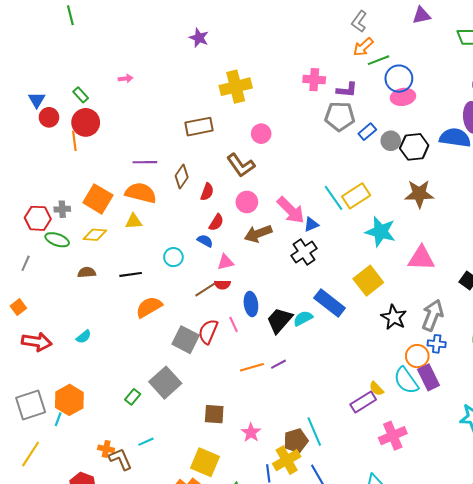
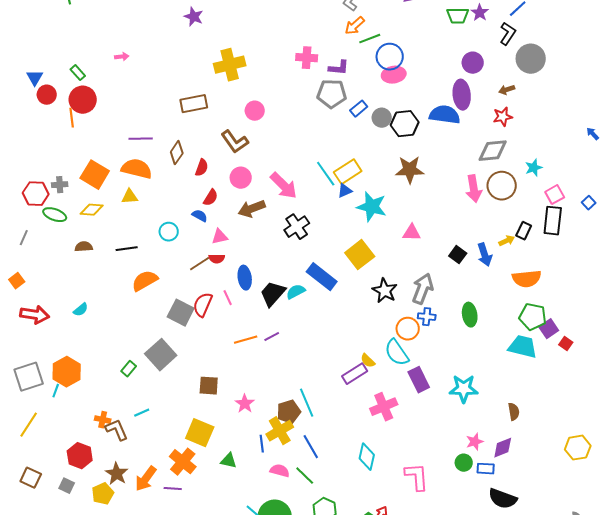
blue triangle: (311, 224) -> (345, 191), moved
pink triangle: (421, 258) -> (412, 233), size x0.7
purple rectangle: (428, 377) -> (419, 380), moved

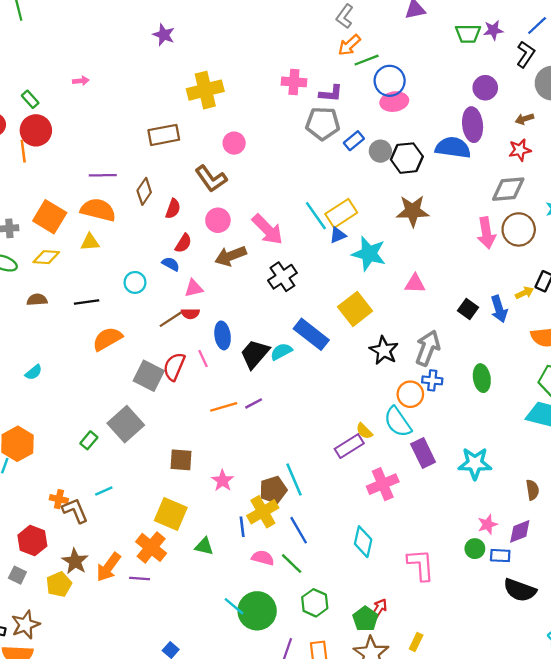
purple star: (480, 13) -> (493, 30), turned 30

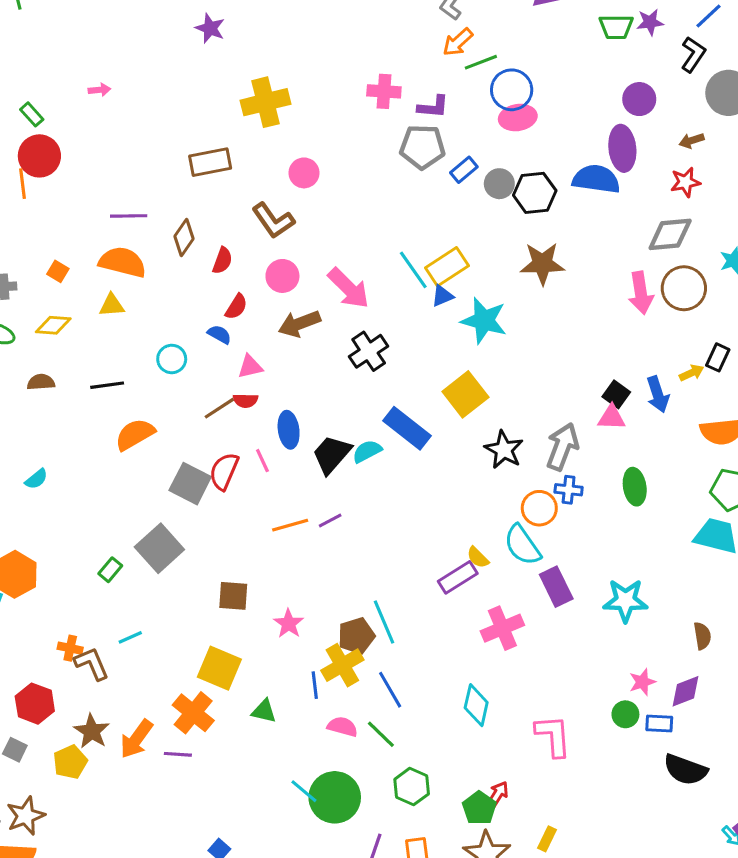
orange square: (50, 217) -> (58, 271), size x0.5
pink triangle: (415, 284) -> (612, 417), moved

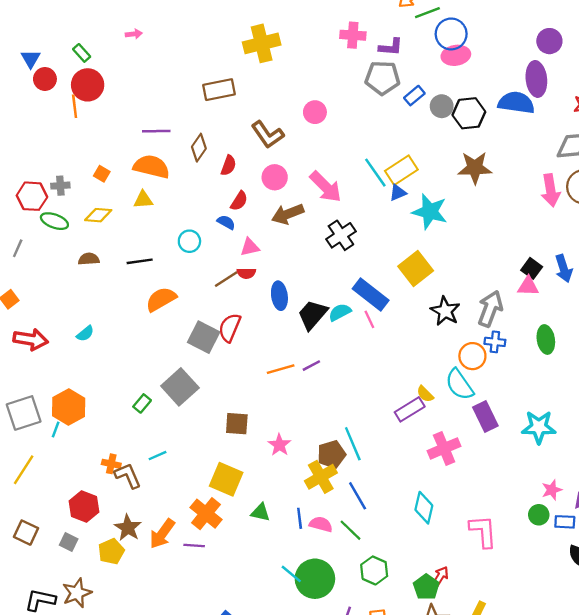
pink circle: (304, 173) -> (315, 112), moved
pink line: (262, 461) -> (369, 319), moved
blue line: (315, 685) -> (300, 518), moved

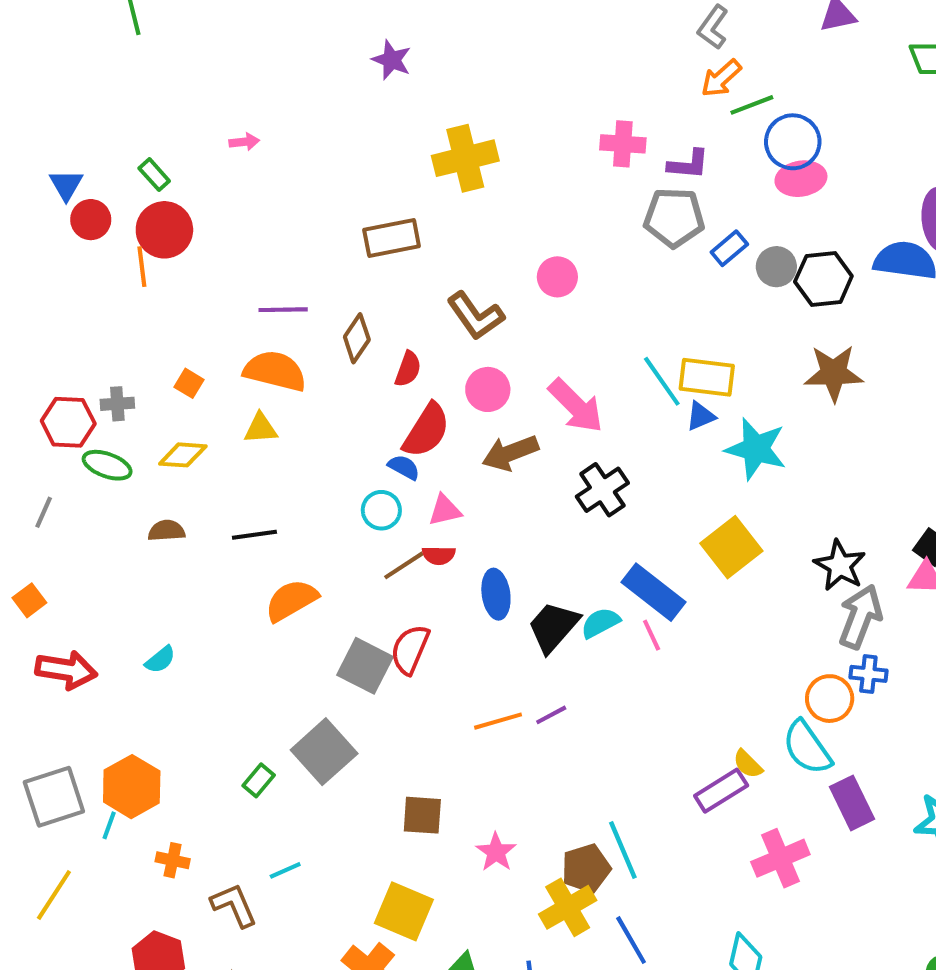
yellow rectangle: (401, 170) -> (707, 377), turned 40
red semicircle: (239, 201) -> (426, 430), size x1.6
cyan circle: (189, 241) -> (381, 510), moved
black star: (445, 311) -> (840, 565), moved
orange cross: (111, 464) -> (173, 860), moved

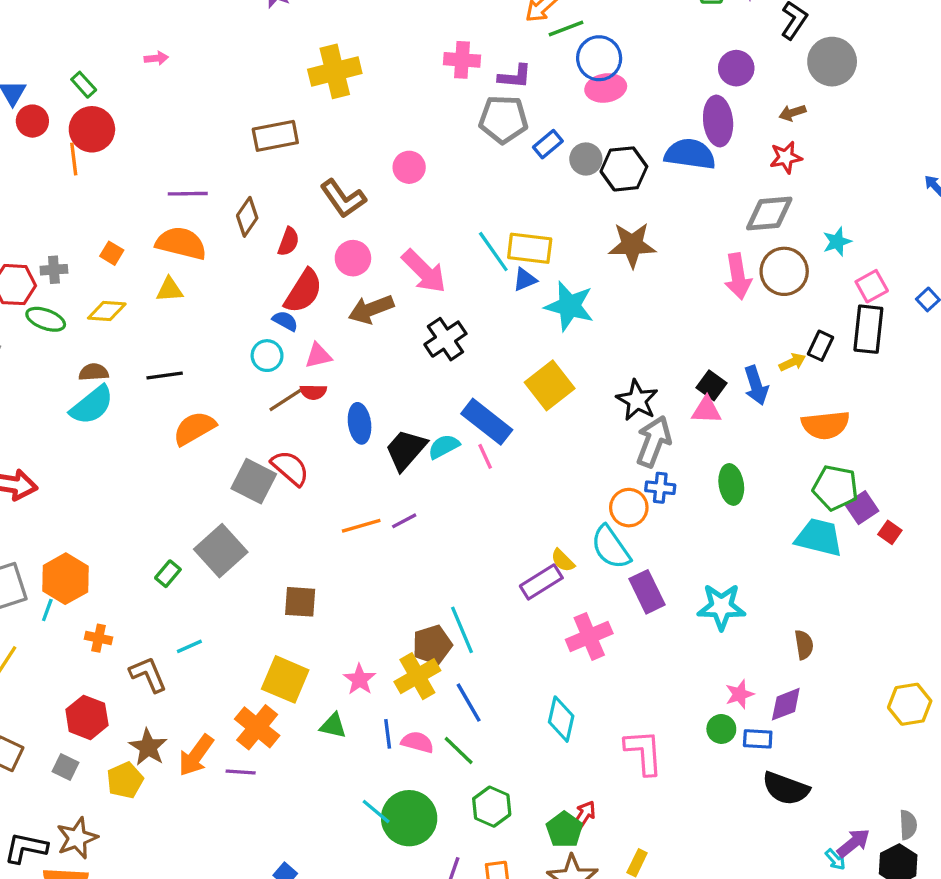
red semicircle: (410, 649) -> (290, 468), turned 108
cyan semicircle: (160, 660) -> (92, 405), moved, size x1.8
pink star: (496, 852) -> (360, 679), moved

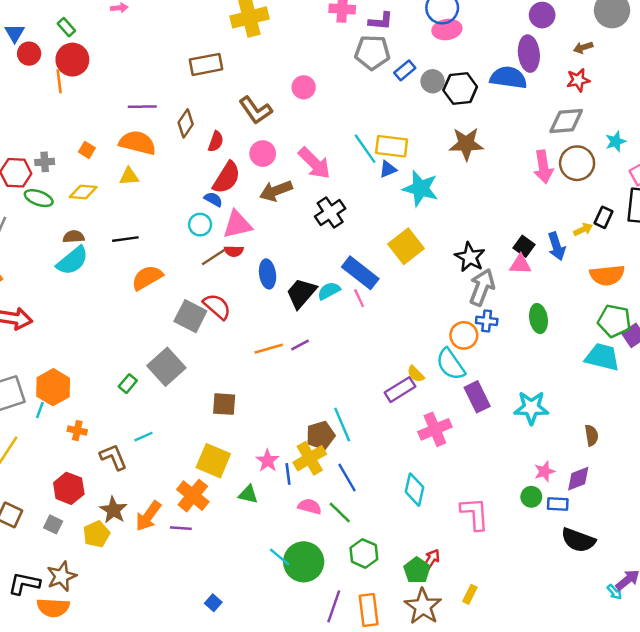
pink triangle: (318, 356) -> (237, 225), size x1.5
blue line: (388, 734) -> (288, 474), moved

